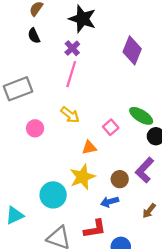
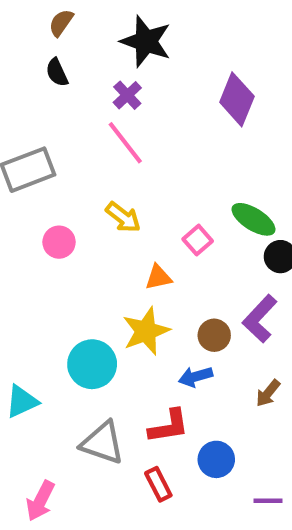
pink line: (71, 74) -> (125, 143), turned -55

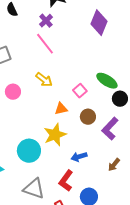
brown circle: (214, 335) -> (88, 117), moved
red L-shape: (169, 426) -> (66, 181), turned 135

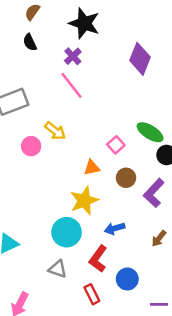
yellow arrow: (44, 80) -> (55, 131), moved
cyan circle: (29, 151) -> (67, 232), moved
gray triangle: (34, 189) -> (58, 269), size x0.7

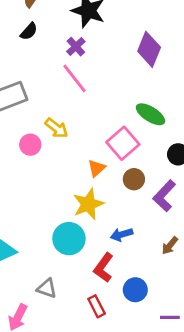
black semicircle: (30, 42) -> (29, 31), turned -114
green ellipse: (150, 132) -> (150, 114), moved
pink square: (116, 145) -> (123, 143), size x1.6
orange triangle: (92, 168) -> (97, 168), turned -30
gray triangle: (58, 269) -> (47, 288), moved

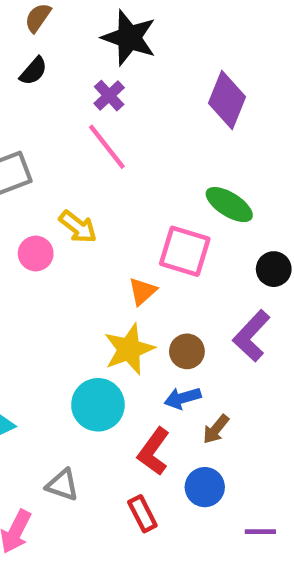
pink square: (123, 143) -> (185, 251), turned -32
brown circle: (134, 179) -> (187, 351), moved
brown arrow: (170, 246) -> (216, 429), moved

